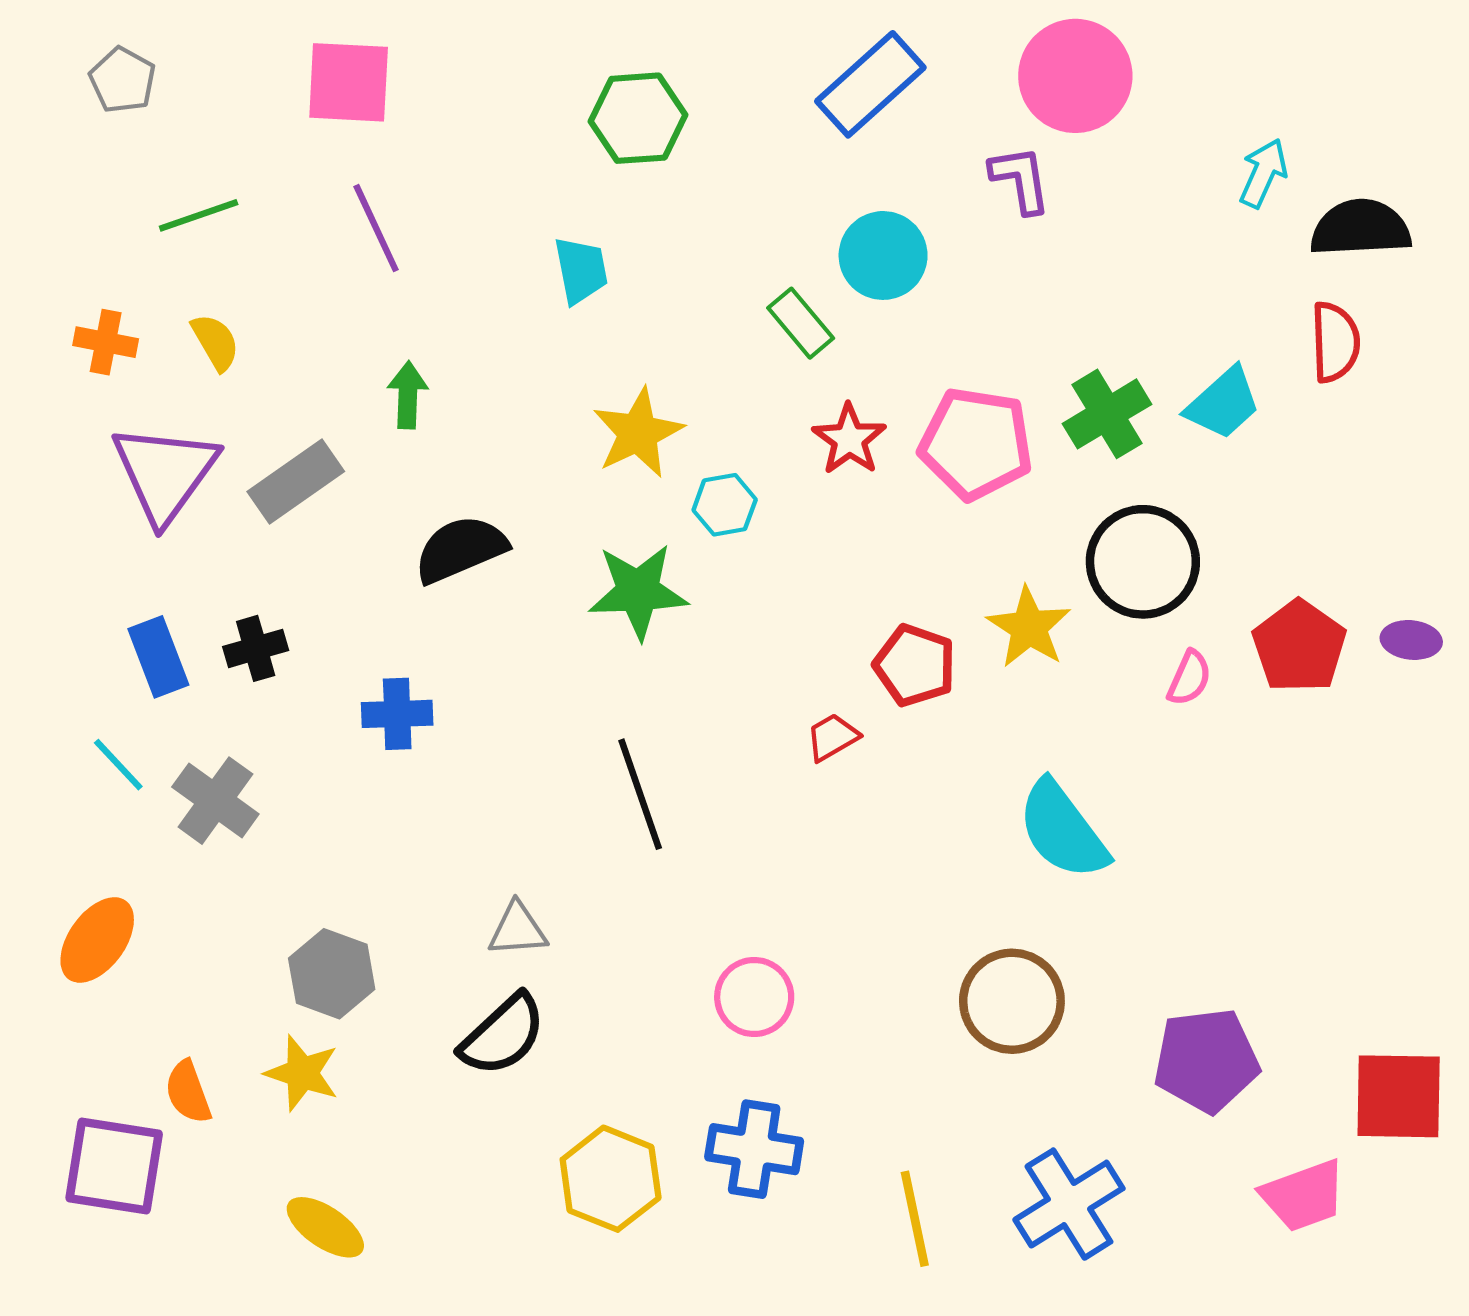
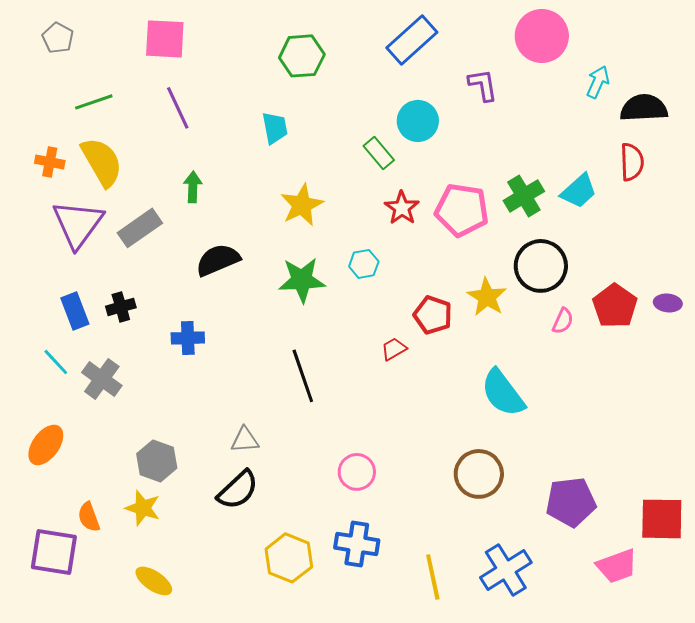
pink circle: (1075, 76) -> (542, 36), moved
yellow semicircle: (215, 342) -> (102, 162), size x1.8
cyan hexagon: (725, 505) -> (364, 264), moved

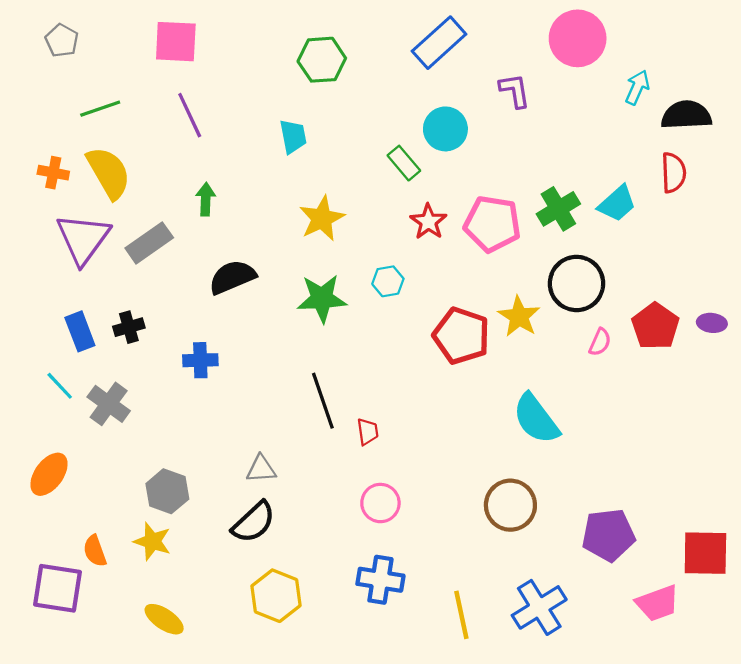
red pentagon: (433, 315) -> (461, 336), size x1.4
red trapezoid: (394, 349) -> (368, 432), moved, turned 112
yellow hexagon: (289, 558) -> (276, 596), moved

